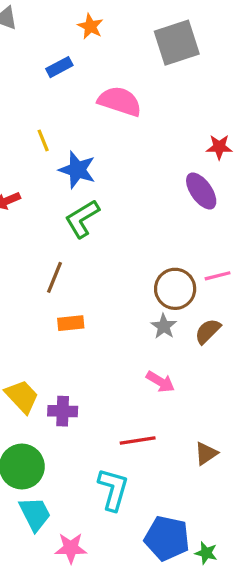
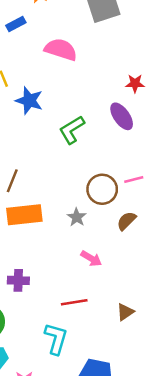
green L-shape: (82, 219) -> (72, 130), moved
orange rectangle: (71, 323) -> (24, 215), size x1.8
gray star: (164, 326) -> (77, 217), moved

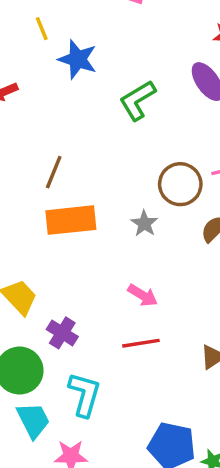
pink arrow: (91, 259) -> (143, 295), moved
purple cross: (18, 280) -> (62, 333), moved, turned 30
cyan L-shape: (56, 339) -> (84, 394), moved

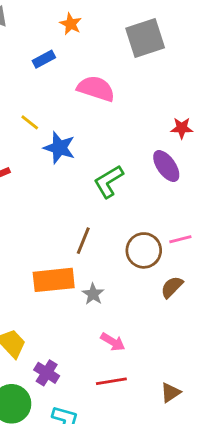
yellow line: (42, 29) -> (30, 122), turned -30
brown line: (54, 172) -> (83, 241), moved
gray star: (144, 223) -> (93, 294), moved

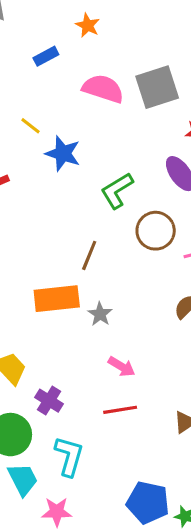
orange star: (71, 24) -> (88, 25), moved
gray square: (145, 38) -> (157, 87), moved
brown circle: (144, 250) -> (156, 231), moved

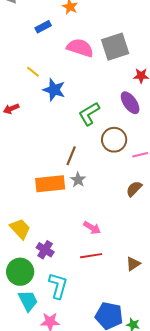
gray star: (100, 314) -> (78, 180), moved

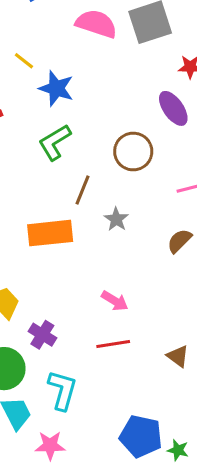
green L-shape: (89, 114) -> (55, 142), moved
brown circle: (114, 140) -> (133, 152), moved
gray star: (78, 180) -> (116, 219), moved
brown triangle: (133, 264) -> (178, 356), turned -49

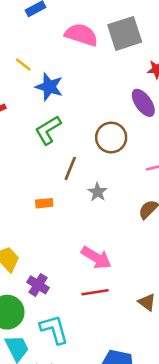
orange rectangle: (50, 233) -> (44, 203), size x0.5
pink arrow: (115, 301) -> (96, 258), size x1.4
cyan L-shape: (62, 390) -> (54, 329), turned -32

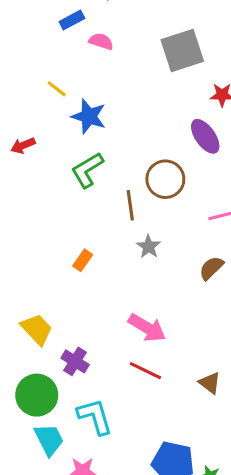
pink semicircle: (81, 35) -> (101, 41), moved, size x0.6
brown line: (70, 168) -> (130, 205), moved, turned -30
orange rectangle: (44, 203) -> (83, 260), turned -49
red line: (95, 292) -> (145, 371), turned 35

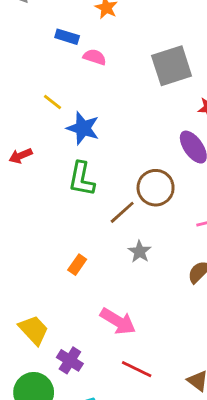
blue rectangle: (72, 20) -> (67, 37), turned 45
green L-shape: (87, 170) -> (82, 179), turned -48
brown line: (130, 205) -> (122, 212), turned 56
pink arrow: (147, 328) -> (118, 321), moved

